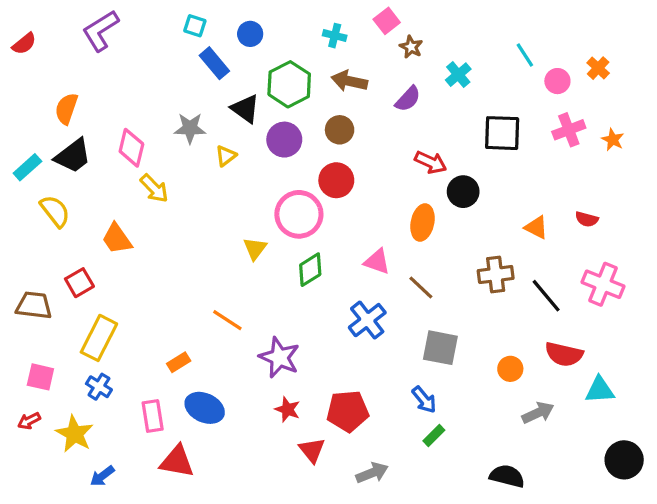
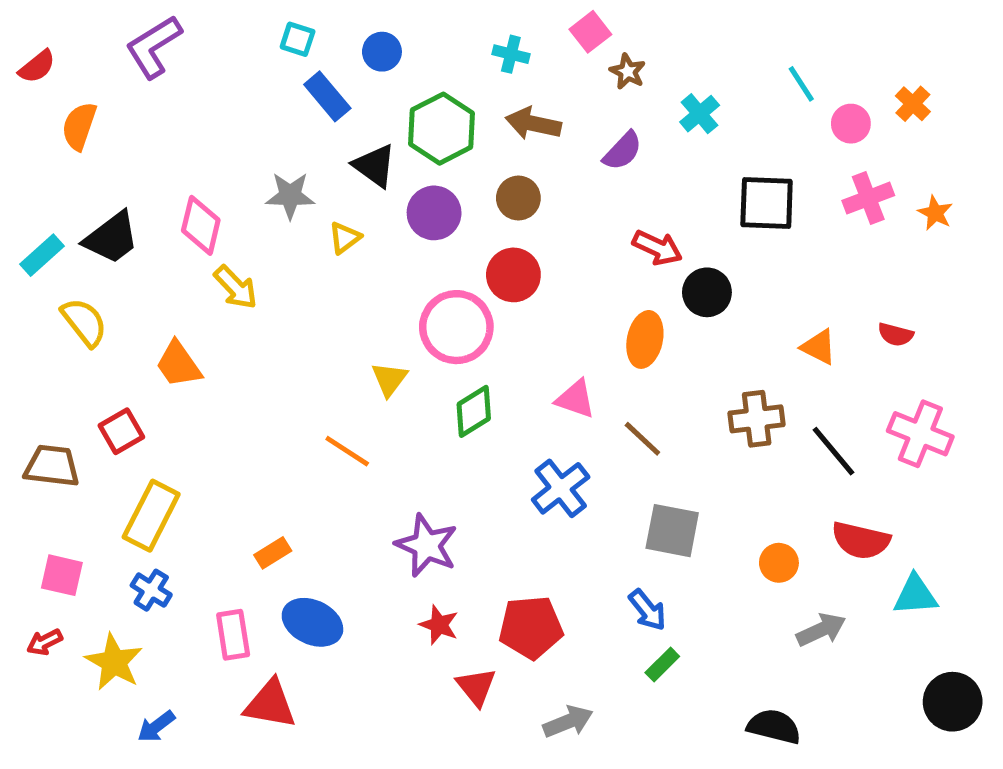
orange semicircle: (66, 109) -> (79, 126), moved
orange line: (227, 320) -> (347, 451), moved

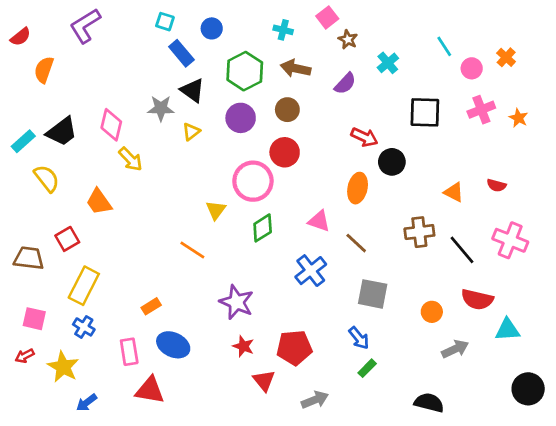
black triangle: (374, 166) -> (192, 90), moved

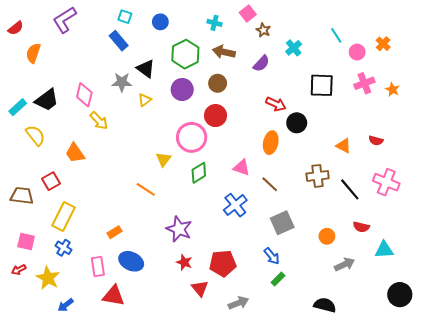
blue rectangle: (181, 53) -> (119, 41), moved
gray square: (373, 294) -> (282, 223), turned -35
red semicircle: (477, 299) -> (361, 227), size x0.7

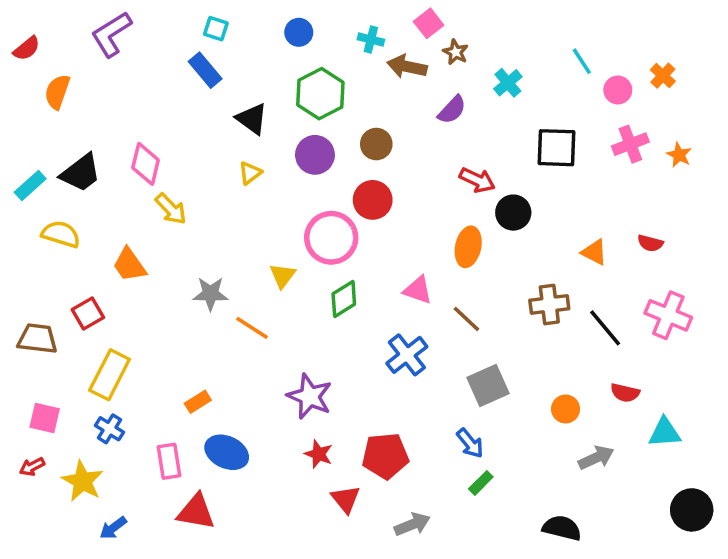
blue circle: (160, 22) -> (299, 32), moved
brown arrow: (224, 52) -> (407, 67), moved
gray star: (122, 82) -> (210, 294), moved
yellow semicircle: (35, 135) -> (61, 234), turned -35

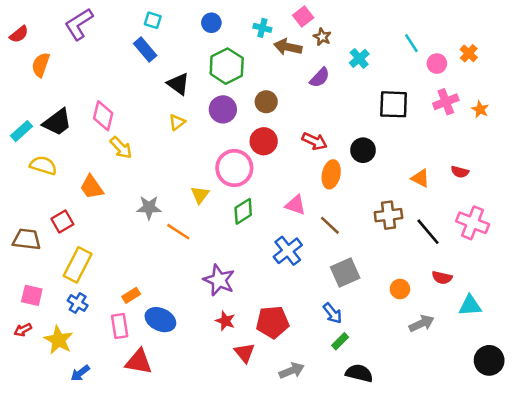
red arrow: (477, 180) -> (315, 141), moved
orange rectangle: (198, 402) -> (131, 295), moved
black semicircle: (562, 528) -> (359, 373), moved

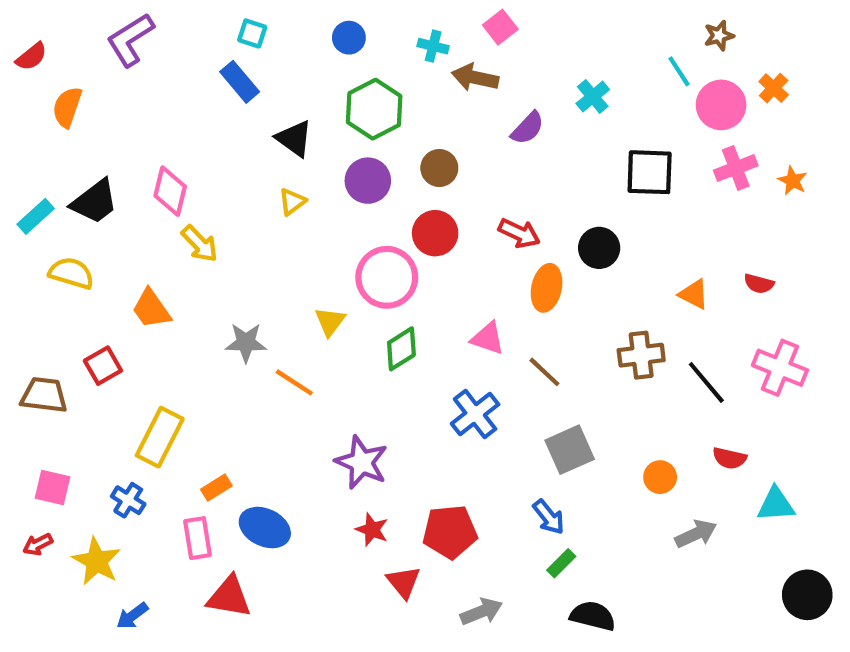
brown star: (322, 37) -> (719, 36), moved, turned 30
pink circle: (437, 64) -> (721, 105), size x1.5
yellow rectangle: (78, 265) -> (160, 437), moved

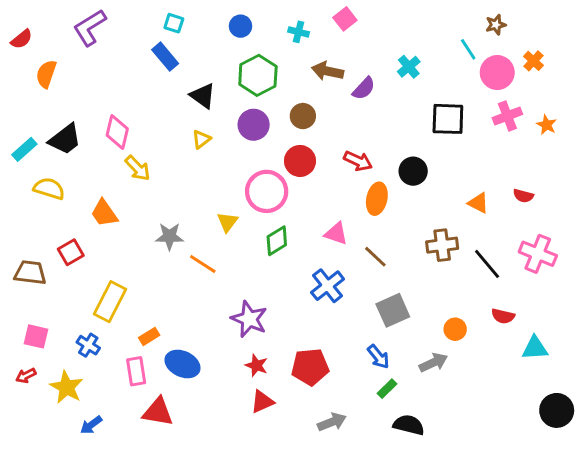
brown arrow: (475, 78) -> (328, 71), moved
gray arrow: (696, 534) -> (433, 363), moved
red triangle: (404, 582) -> (262, 402), moved, turned 45

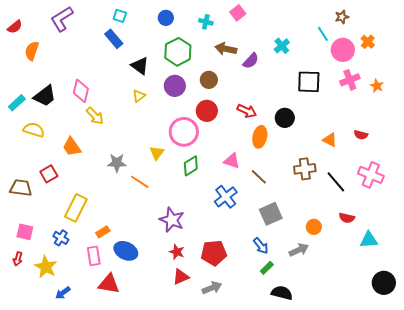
red arrow: (26, 376) -> (18, 259), turned -48
gray arrow: (332, 422) -> (212, 288), moved

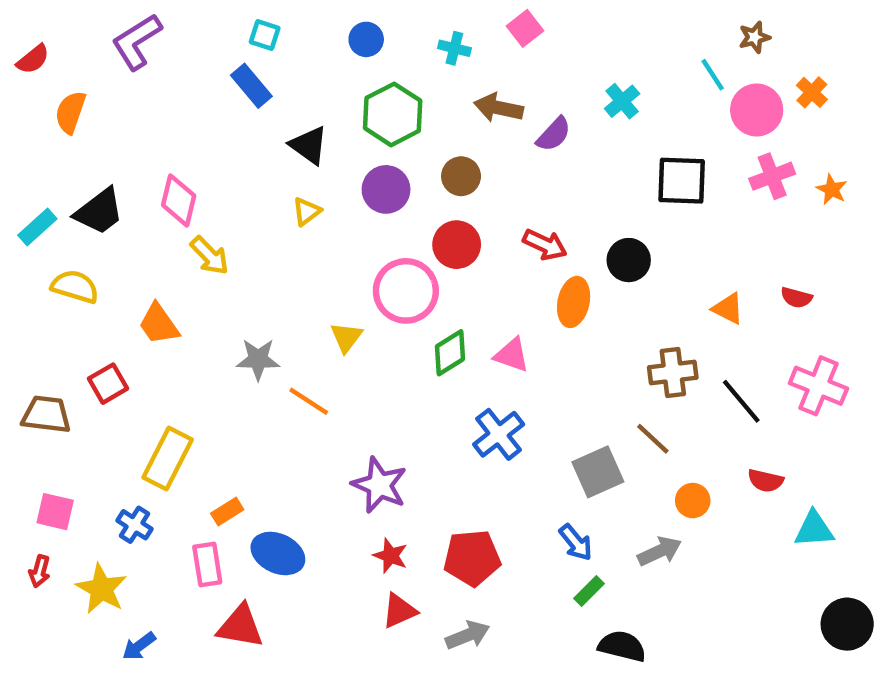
green diamond: (191, 166) -> (450, 353), moved
brown line: (259, 177) -> (653, 439), moved

